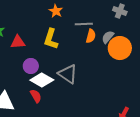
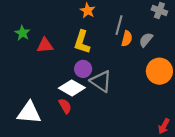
gray line: (84, 24) -> (119, 25), turned -72
orange circle: (120, 48) -> (159, 71), moved
purple circle: (31, 66) -> (83, 69), moved

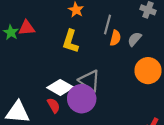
red triangle: (45, 45) -> (27, 28), moved
purple circle: (83, 69) -> (82, 99), moved, size x1.6

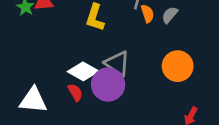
orange semicircle: (115, 38) -> (147, 14), turned -32
orange circle: (148, 71) -> (178, 66), moved

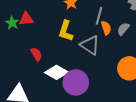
gray triangle: (117, 63) -> (90, 45), moved
red semicircle: (75, 92) -> (36, 54), moved

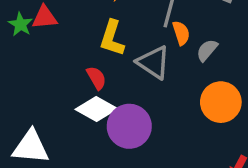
gray semicircle: (123, 29) -> (207, 50), moved
red semicircle: (36, 54) -> (96, 78), moved

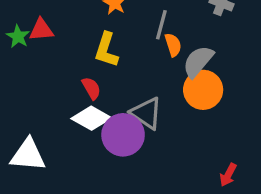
gray semicircle: (207, 50) -> (198, 61), size x1.5
gray triangle: (153, 62) -> (146, 113), moved
orange circle: (221, 102) -> (203, 90), moved

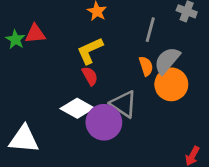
gray line: (161, 25) -> (150, 30), moved
orange semicircle: (173, 45) -> (146, 66), moved
yellow L-shape: (106, 50) -> (90, 51), turned 48
red semicircle: (91, 88) -> (90, 76), moved

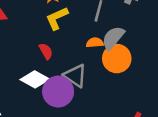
yellow L-shape: (90, 51) -> (57, 18), moved
orange semicircle: (146, 66) -> (95, 43), turned -77

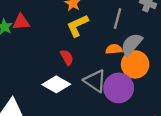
purple circle: (58, 92) -> (119, 88), moved

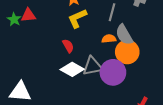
gray semicircle: (132, 44) -> (124, 35), turned -70
gray triangle: (95, 81) -> (93, 66), turned -45
white diamond: (56, 84) -> (72, 69), moved

